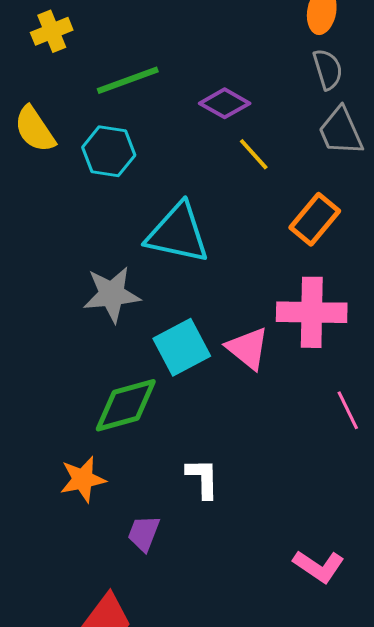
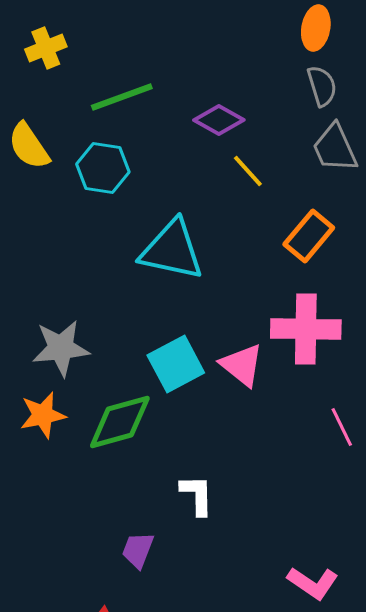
gray star: (112, 294) -> (61, 348), moved
orange star: (83, 479) -> (43, 415), moved

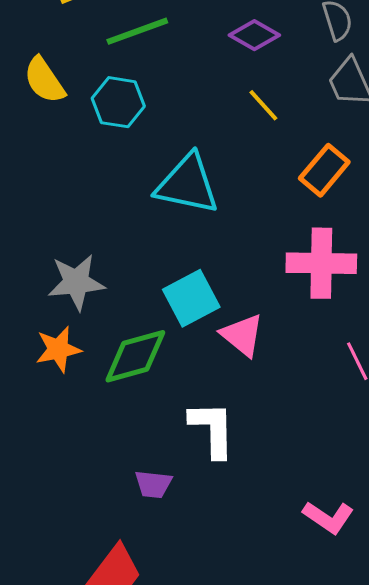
purple diamond: (219, 120) -> (254, 35), moved
pink triangle: (242, 365) -> (242, 335), moved
white L-shape: (197, 495) -> (212, 429), size x1.4
purple trapezoid: (138, 550) -> (153, 484), turned -105

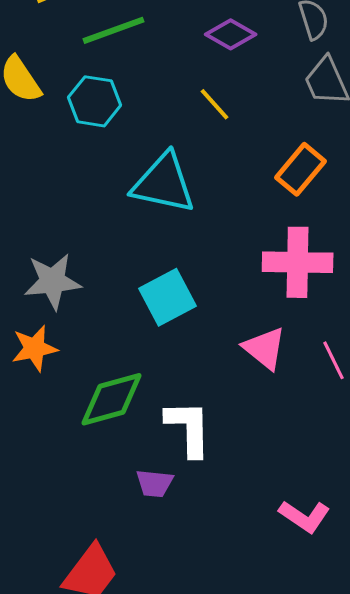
yellow line: (263, 105) -> (215, 104), moved
pink triangle: (242, 335) -> (265, 348), moved
green diamond: (135, 356) -> (112, 399), moved
purple trapezoid: (153, 484) -> (155, 483), moved

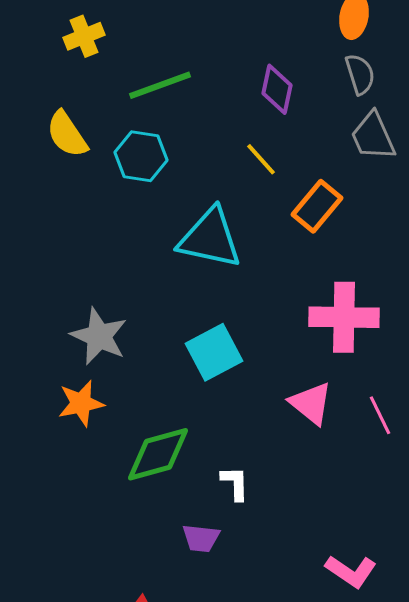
purple diamond: (231, 34) -> (277, 89), turned 72
orange rectangle: (301, 169) -> (317, 206), moved
gray star: (53, 281) -> (99, 336), turned 30
white L-shape: (189, 428) -> (235, 483), size x0.6

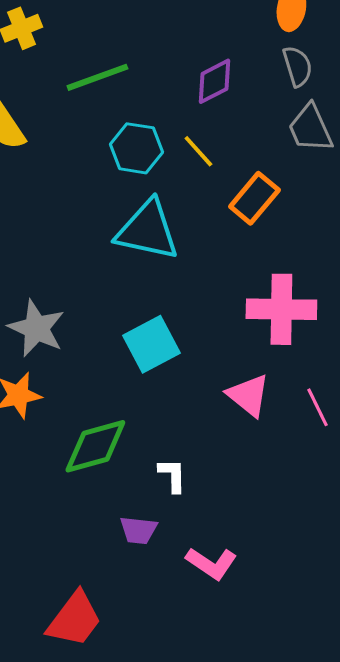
purple diamond: (277, 89) -> (214, 81), turned 51
cyan hexagon: (141, 156) -> (136, 148), moved
pink L-shape: (351, 571) -> (211, 563), moved

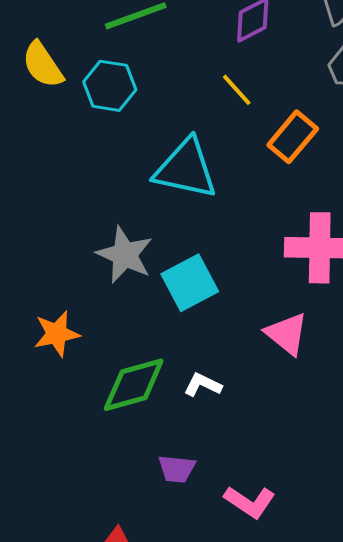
cyan hexagon: (136, 148) -> (110, 86), moved
gray star: (36, 328) -> (125, 255), moved
white L-shape: (172, 475) -> (203, 385), moved, turned -63

